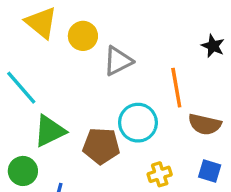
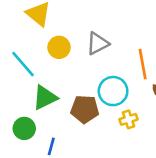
yellow circle: (83, 36) -> (59, 47), moved
yellow cross: (160, 174) -> (129, 119), moved

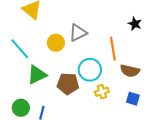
yellow circle: (59, 47) -> (56, 43), moved
green circle: (24, 128) -> (21, 108), moved

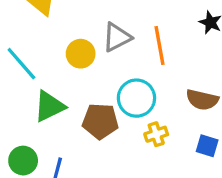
orange line: (113, 49) -> (159, 45), moved

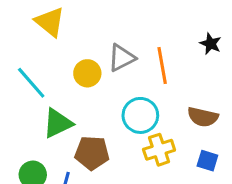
brown pentagon: (100, 121) -> (92, 153), moved
yellow cross: (156, 134) -> (159, 150), size x1.4

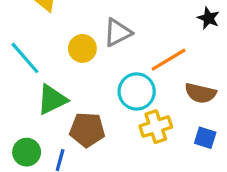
orange line: (162, 66) -> (169, 60), moved, turned 69

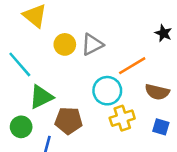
yellow circle: (82, 48) -> (65, 44), moved
green circle: (27, 152) -> (21, 127), moved

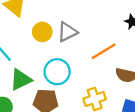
cyan circle: (107, 91) -> (57, 72), moved

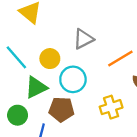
yellow circle: (42, 32) -> (50, 59), moved

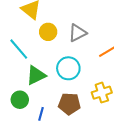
yellow circle: (50, 59) -> (48, 32), moved
brown pentagon: (61, 109) -> (69, 104), moved

